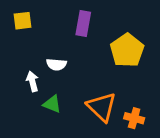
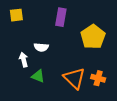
orange cross: (134, 118) -> (98, 78), moved

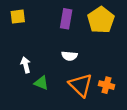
yellow pentagon: (93, 37) -> (101, 20), moved
white semicircle: (41, 47) -> (69, 56), moved

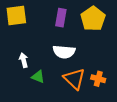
yellow square: (18, 17) -> (16, 16), size x1.5
white semicircle: (69, 56) -> (64, 52), size x1.5

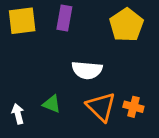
purple rectangle: (61, 18) -> (64, 18), moved
white arrow: (24, 60) -> (18, 114), moved

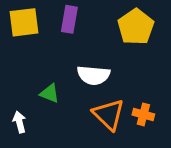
green triangle: (52, 104) -> (50, 93), moved

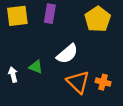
white semicircle: (94, 75) -> (67, 54), turned -45
white arrow: (19, 122) -> (13, 74), moved

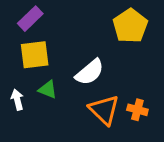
purple rectangle: (50, 14) -> (30, 19), moved, turned 36
yellow square: (17, 16) -> (35, 55), moved

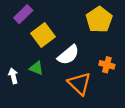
yellow square: (35, 55) -> (43, 35), moved, turned -30
orange cross: (137, 110) -> (107, 65), moved

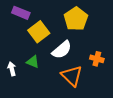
purple rectangle: (23, 14) -> (21, 13), turned 66
yellow pentagon: (99, 20) -> (76, 19), moved

